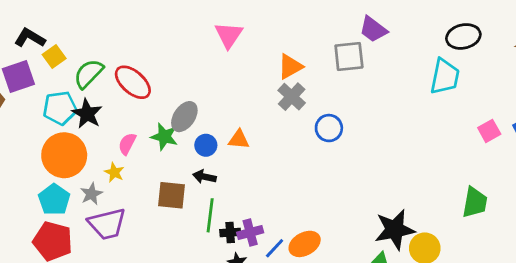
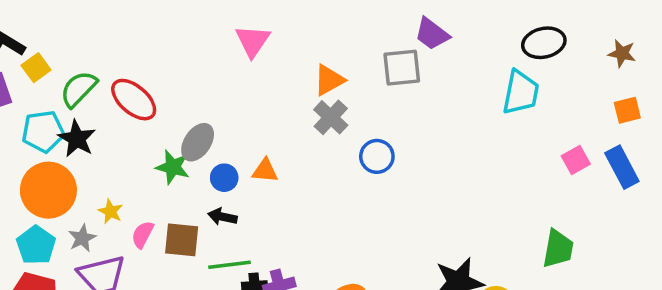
pink semicircle: (127, 144) -> (143, 235), moved
green line: (210, 215) -> (230, 265), turned 76

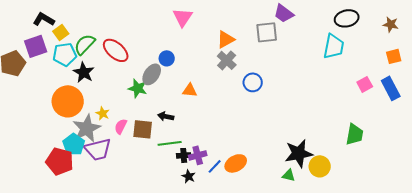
cyan pentagon: (43, 132) -> (65, 54), moved
blue circle: (224, 178) -> (167, 58), moved
gray star: (82, 238) -> (87, 128), size x1.8
cyan pentagon: (36, 245) -> (74, 144), moved

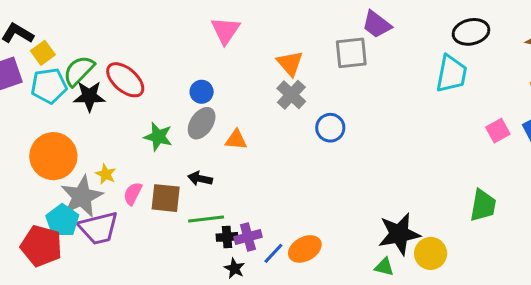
orange triangle: (226, 39) -> (290, 63), turned -42
black star: (84, 72) -> (89, 96), moved, turned -30
gray ellipse: (152, 74) -> (202, 123), moved

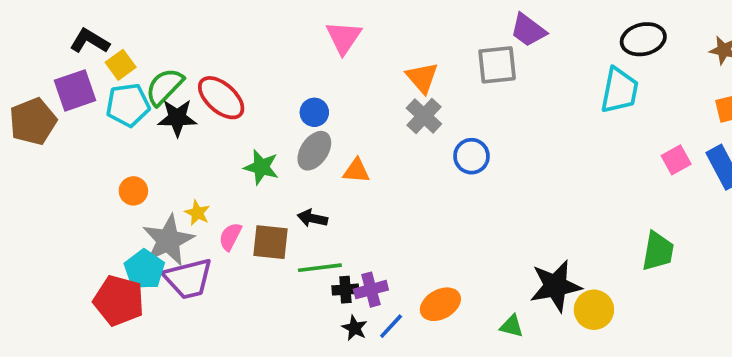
orange circle: (53, 156) -> (133, 191), size x0.5
blue line: (273, 253) -> (391, 326), moved
green triangle: (384, 267) -> (512, 326), moved

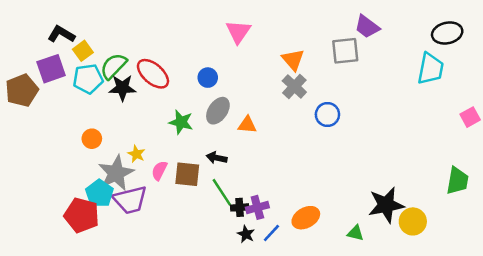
blue circle: (314, 112) -> (208, 78), moved
green line: (320, 268) -> (222, 192), turned 64

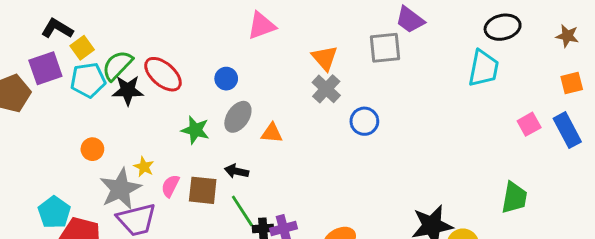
pink triangle: (238, 32) -> (261, 26), turned 36
cyan pentagon: (99, 193) -> (54, 212), moved

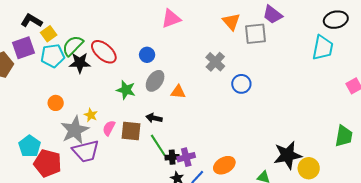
orange triangle: (325, 58) -> (231, 22), moved

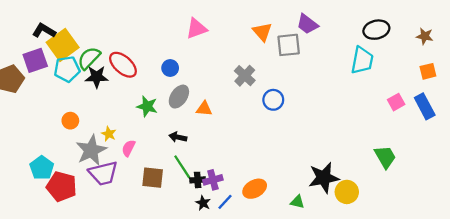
yellow square: (49, 34) -> (63, 45), size x1.8
brown square: (131, 131) -> (153, 178), moved
green trapezoid: (344, 136) -> (385, 157), turned -40

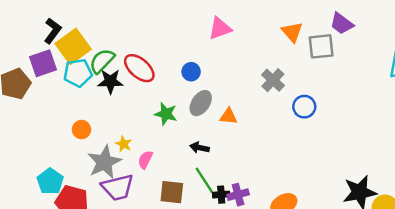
black L-shape: (44, 31) -> (53, 31), turned 95

